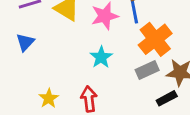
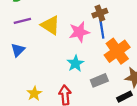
gray rectangle: (147, 70) -> (99, 80), moved

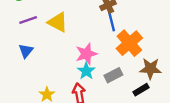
pink star: (79, 32) -> (86, 54), moved
cyan star: (75, 63) -> (86, 71), moved

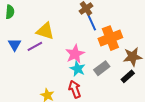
purple line: (28, 20) -> (35, 46), moved
orange cross: (129, 43) -> (110, 38), turned 30
blue triangle: (26, 51) -> (15, 45), moved

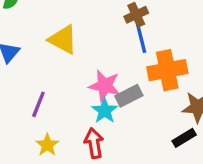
purple line: (35, 46) -> (38, 104), moved, turned -49
pink star: (75, 54) -> (105, 86), turned 30
gray rectangle: (102, 68) -> (129, 96), moved

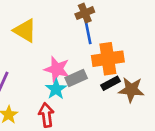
black rectangle: (184, 138) -> (110, 83), moved

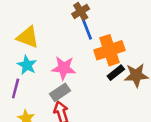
gray rectangle: (76, 78) -> (60, 92), moved
cyan star: (56, 89) -> (27, 65), moved

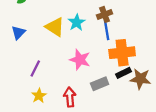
cyan star: (27, 65) -> (77, 22), moved
gray rectangle: (60, 92) -> (100, 84), moved

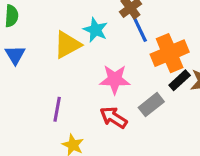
yellow triangle: (55, 27) -> (67, 45), turned -45
blue triangle: (18, 33) -> (15, 55), moved
red arrow: (70, 97) -> (113, 117), moved, turned -36

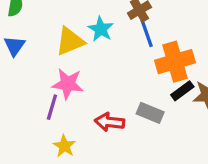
pink star: (115, 79) -> (68, 84), moved
gray rectangle: (151, 105) -> (150, 113), turned 55
red arrow: (113, 117) -> (110, 122), turned -32

